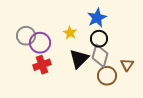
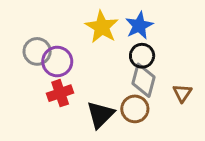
yellow star: (70, 33) -> (102, 27), moved, size x1.6
black triangle: (79, 59) -> (100, 115), moved
brown circle: (107, 76) -> (135, 109), moved

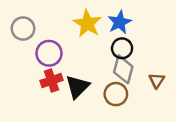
gray circle: (37, 51) -> (23, 28), moved
black triangle: (100, 115) -> (77, 87), moved

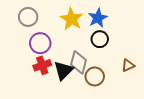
gray circle: (23, 28) -> (28, 17), moved
gray diamond: (123, 69) -> (79, 62), moved
brown triangle: (157, 80) -> (128, 65), turned 32

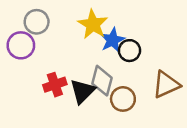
blue star: (98, 18) -> (112, 40), moved
purple circle: (40, 43) -> (21, 45), moved
brown triangle: (128, 65) -> (166, 85), size x1.6

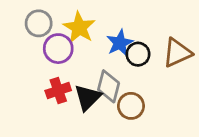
yellow star: (93, 24) -> (79, 28), moved
purple circle: (21, 45) -> (58, 49), moved
brown triangle: (166, 85) -> (177, 53), moved

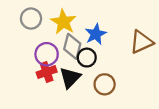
purple circle: (58, 49) -> (47, 54), moved
black circle: (138, 54) -> (87, 58), moved
gray diamond: (109, 86) -> (72, 46), moved

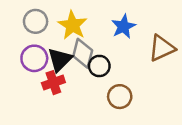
blue star: (96, 34) -> (124, 26), moved
purple circle: (47, 54) -> (34, 58), moved
black triangle: (70, 78) -> (60, 60), moved

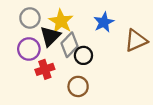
gray diamond: (83, 53) -> (70, 45), turned 30
black triangle: (60, 60) -> (50, 36), moved
brown circle: (120, 97) -> (78, 86), moved

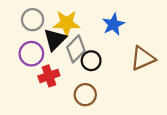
yellow star: (61, 21) -> (67, 23), turned -30
brown triangle: (136, 40) -> (143, 58), moved

